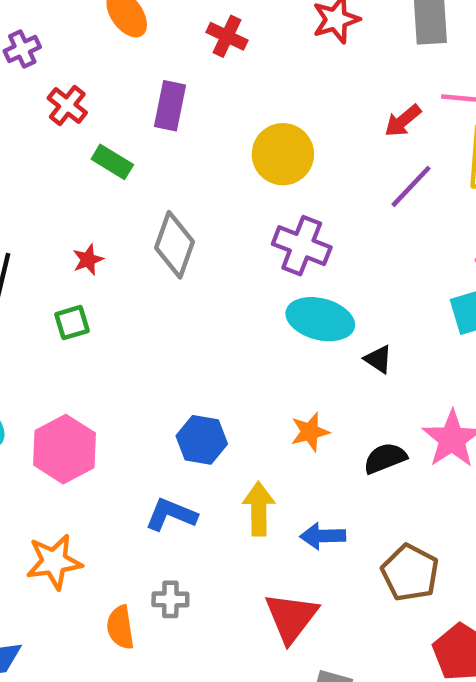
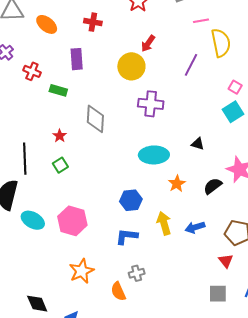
red arrow: (403, 121) -> (148, 43), moved
cyan ellipse: (320, 319) -> (154, 155), moved
red triangle: (291, 617) -> (226, 261), moved, size x0.6

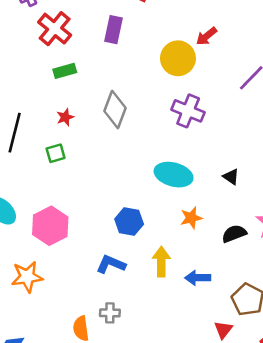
red cross: (32, 71) -> (55, 29), size x1.5
green rectangle: (58, 90) -> (65, 71), moved, turned -48
orange star: (82, 271) -> (27, 277), moved

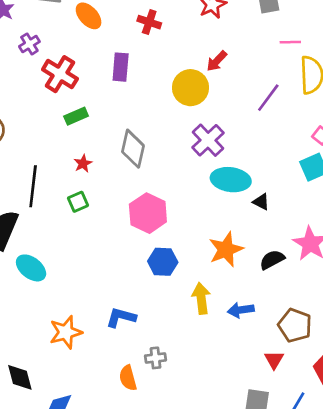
purple cross: (188, 111) -> (208, 140), turned 32
cyan ellipse: (174, 175) -> (231, 180), moved
orange star: (191, 218) -> (226, 249), size x1.5
pink hexagon: (50, 226) -> (148, 213), moved
blue L-shape: (111, 264) -> (121, 317), moved

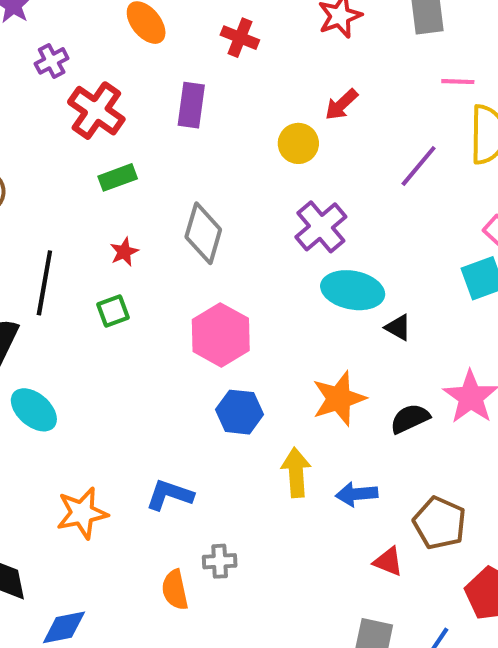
yellow circle: (190, 88) -> (298, 143), size x0.7
red triangle: (274, 360) -> (388, 562), moved, turned -42

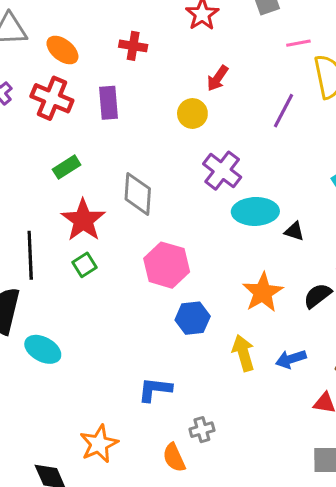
red cross: (96, 111) -> (52, 98), moved
red star: (124, 252) -> (83, 220), size x2.0
orange star: (82, 513) -> (99, 444), moved

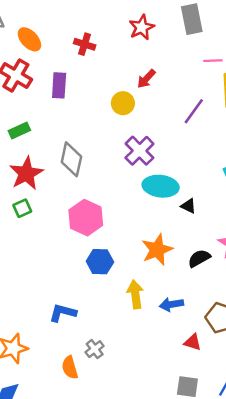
gray cross: (202, 430) -> (95, 349), turned -30

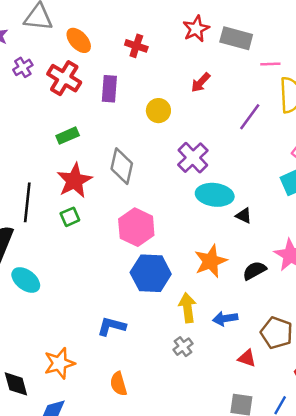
gray rectangle: (192, 19) -> (236, 38), moved, turned -64
yellow circle: (123, 103) -> (158, 111), moved
blue hexagon: (100, 262) -> (151, 273), size x1.4
gray cross: (95, 349) -> (183, 347), moved

